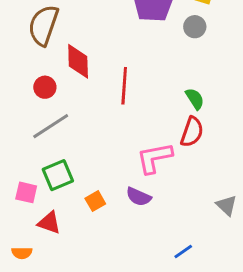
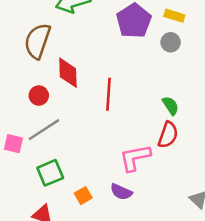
pink square: (26, 192) -> (13, 144), moved

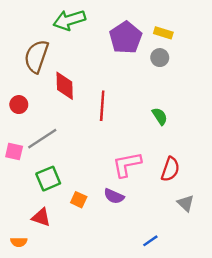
red circle: (39, 96) -> (19, 105), moved
red semicircle: (168, 135) -> (170, 169), moved
orange square: (83, 196) -> (79, 200), turned -35

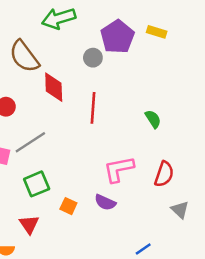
brown semicircle: (36, 56) -> (24, 56), turned -56
gray circle: (160, 58) -> (93, 58), moved
red triangle: (41, 217) -> (29, 224), turned 36

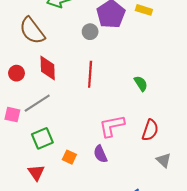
red diamond: (54, 87) -> (48, 68), moved
purple semicircle: (105, 202) -> (100, 154), turned 42

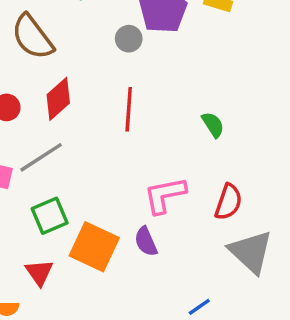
red diamond: (48, 68) -> (58, 99), turned 50
orange square: (69, 157) -> (94, 247), size x2.0
gray triangle: (164, 160) -> (251, 252), size x1.8

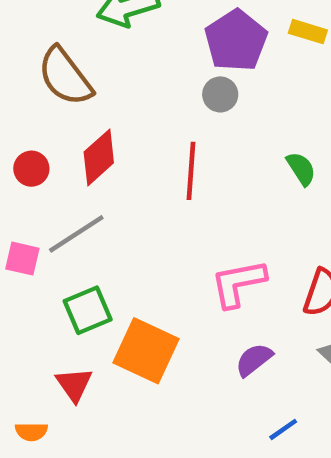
gray circle: (129, 39) -> (220, 94), moved
green semicircle: (213, 125) -> (301, 169), moved
purple semicircle: (146, 242) -> (254, 360), moved, turned 76

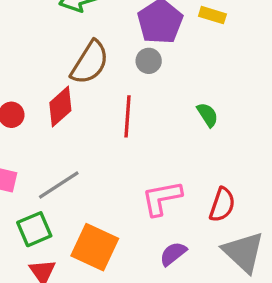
brown semicircle: (65, 76) -> (90, 62), moved, turned -111
gray line: (76, 234) -> (59, 185), moved
green square: (88, 310) -> (34, 229), moved

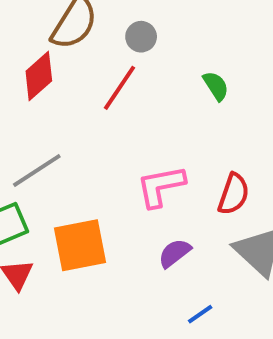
gray circle: (149, 61) -> (141, 37), moved
red line: (127, 116) -> (119, 88), turned 30
orange square: (95, 247) -> (80, 245), turned -36

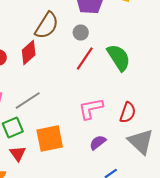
green semicircle: (216, 86) -> (119, 58), size x1.8
red line: (119, 88) -> (85, 58), moved

